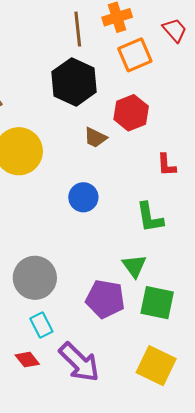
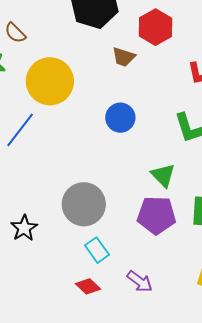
green triangle: (134, 266) -> (163, 175), moved
purple arrow: (79, 362) -> (140, 282), size x0.6

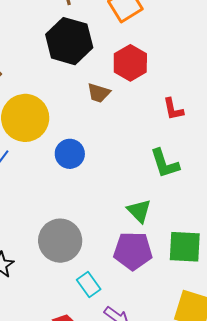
blue circle: (120, 118) -> (70, 154), moved
cyan rectangle: (97, 250) -> (89, 284), moved

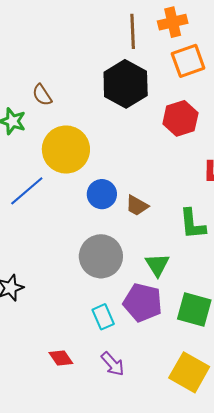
brown trapezoid: (99, 93) -> (137, 206), moved
gray circle: (60, 241) -> (101, 256), moved
cyan rectangle: (89, 284) -> (103, 317), moved

